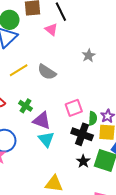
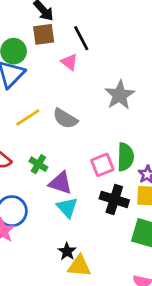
gray star: (89, 55) -> (120, 95), size x1.6
green semicircle: (93, 118) -> (125, 157), moved, size x1.5
black star: (83, 161) -> (67, 251), moved

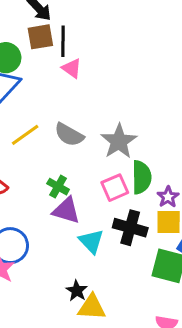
black line: (81, 38) -> (63, 41), moved, turned 30
gray star: (120, 95) -> (119, 141), moved
green cross: (38, 164) -> (58, 187), moved
cyan triangle: (67, 207) -> (91, 241), moved

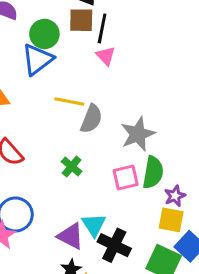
yellow line: (25, 135) -> (69, 101), moved, turned 36
gray semicircle: (69, 135) -> (91, 119), turned -108
purple triangle: (66, 210) -> (71, 236), moved
black cross: (130, 228) -> (114, 245), moved

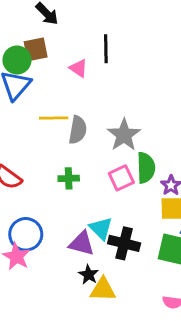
brown square: (81, 20) -> (36, 49), moved
black line: (102, 28) -> (106, 49), moved
green cross: (72, 167) -> (69, 178), turned -30

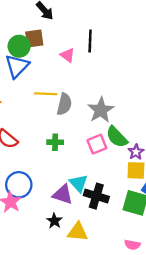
green semicircle: (146, 168) -> (117, 137), turned 135
black star: (89, 275) -> (54, 221), moved

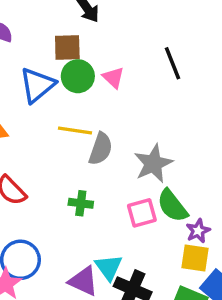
black line: (90, 41) -> (173, 63), moved, turned -30
green circle: (19, 46) -> (78, 76), moved

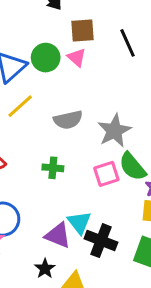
brown square: (67, 48) -> (83, 31), moved
yellow line: (75, 130) -> (20, 106), moved, turned -48
gray semicircle: (101, 149) -> (68, 120), turned 60

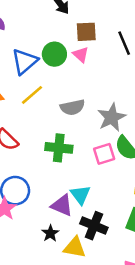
green cross: (53, 168) -> (59, 148), size x1.5
black cross: (101, 241) -> (94, 226), moved

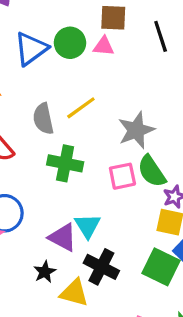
pink triangle: (81, 55) -> (104, 46), turned -42
yellow line: (32, 95) -> (81, 108), moved
gray semicircle: (72, 107) -> (43, 119), moved, turned 85

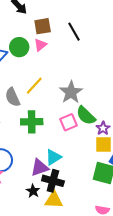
pink triangle: (104, 46) -> (40, 45), turned -32
cyan triangle: (87, 226) -> (53, 157), turned 42
purple triangle: (63, 237) -> (40, 168), turned -36
black cross: (101, 267) -> (53, 181), moved

